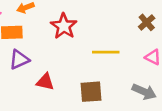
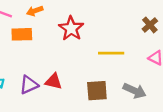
purple triangle: (19, 60) -> (29, 85), moved
gray arrow: (144, 92) -> (135, 91), moved

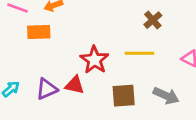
brown cross: (150, 25) -> (153, 20), moved
red star: (71, 28) -> (94, 60), moved

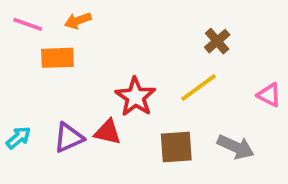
yellow line: (140, 53) -> (199, 88), turned -36

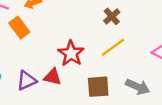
brown cross: (217, 41) -> (112, 16), moved
orange rectangle: (57, 58) -> (19, 28), turned 55

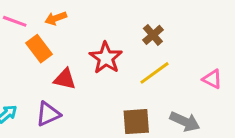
red star: (71, 53) -> (106, 58), moved
red triangle: (53, 77) -> (65, 79), moved

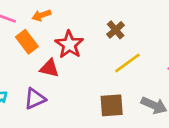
brown cross: (153, 35) -> (116, 30), moved
red star: (106, 58) -> (69, 44), moved

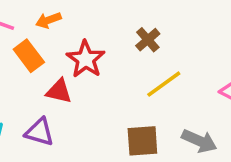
purple triangle: (35, 99) -> (39, 132), turned 40

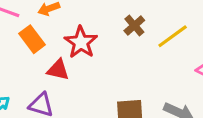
yellow line: (164, 84) -> (173, 36), moved

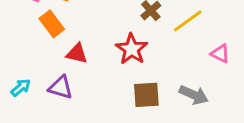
red star: (81, 42) -> (132, 49), moved

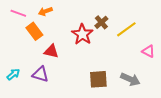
red star: (132, 49) -> (82, 34), moved

